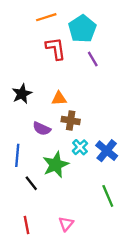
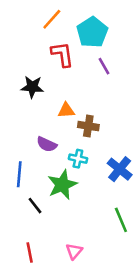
orange line: (46, 17) -> (52, 19), turned -30
black star: (22, 94) -> (32, 87), moved, turned 30
brown cross: (71, 120) -> (88, 126), moved
cyan cross: (80, 147) -> (78, 159), moved, turned -35

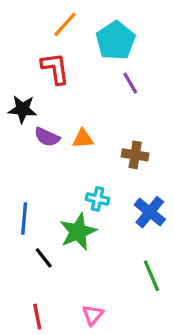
red L-shape: (62, 54) -> (55, 68), moved
black star: (32, 87) -> (22, 109), moved
brown cross: (88, 126) -> (135, 155), moved
purple semicircle: (47, 144) -> (47, 137), moved

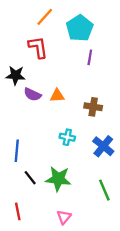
purple line: (130, 83) -> (90, 57), turned 40
green star: (78, 232) -> (58, 179), moved, turned 30
red line: (37, 317) -> (18, 211), moved

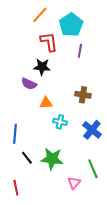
red L-shape: (38, 47) -> (49, 42), moved
black star: (16, 75) -> (42, 67), moved
orange triangle: (57, 96) -> (46, 103), moved
pink triangle: (64, 217) -> (74, 183), moved

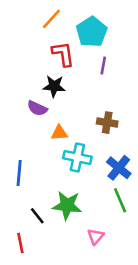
cyan cross: (60, 122) -> (77, 157), size x1.5
black line: (27, 158) -> (37, 216), moved
green line: (93, 169) -> (120, 200), moved

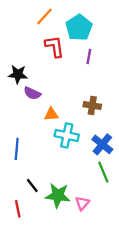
black star: (54, 86) -> (18, 74), moved
green star: (67, 205) -> (58, 195), moved

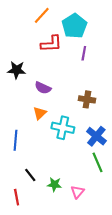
red L-shape: (54, 47) -> (51, 44), turned 95
purple semicircle: (32, 93) -> (43, 88), moved
orange triangle: (51, 114) -> (40, 113), moved, turned -40
green star: (58, 195) -> (54, 184), size x0.6

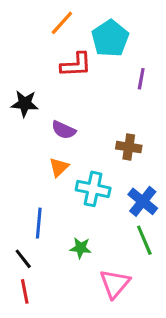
purple line: (84, 53) -> (141, 79), moved
blue line: (16, 140) -> (39, 223), moved
black line: (30, 175) -> (23, 259), moved
green star: (54, 184) -> (81, 248), moved
pink triangle: (77, 192) -> (115, 284), size x1.5

